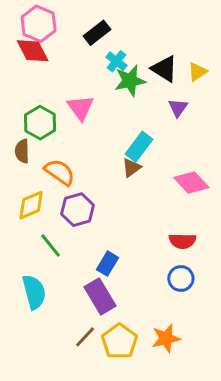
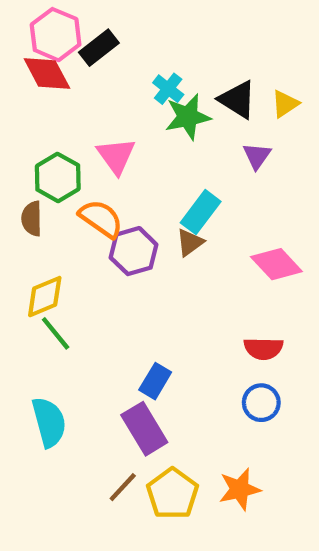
black rectangle: (97, 33) -> (99, 48), moved
orange semicircle: (60, 172) -> (101, 219), moved
purple hexagon: (78, 210) -> (134, 251), moved
green line: (51, 246) -> (56, 333), moved

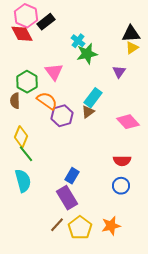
black triangle: (237, 100) -> (131, 34), moved, turned -36
yellow diamond: (45, 297) -> (21, 137), turned -45
cyan semicircle: (49, 422) -> (23, 181), moved

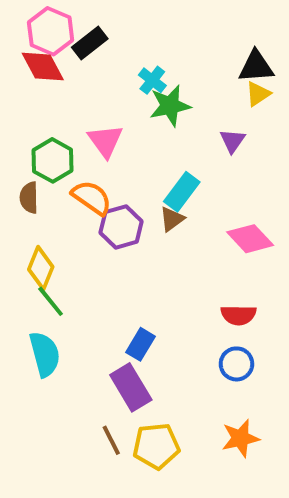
brown line: (57, 225) -> (111, 440), turned -70
orange star: (111, 226) -> (240, 438), moved
yellow pentagon: (80, 228) -> (156, 446), turned 30

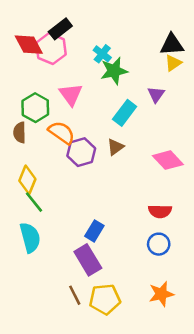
pink hexagon: (51, 31) -> (51, 49), moved
cyan rectangle: (182, 192) -> (125, 113), moved

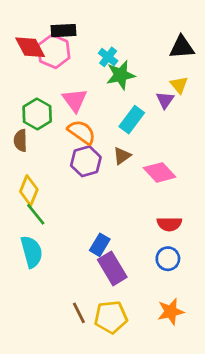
black rectangle: (60, 29) -> (64, 31), turned 35
yellow triangle: (173, 63) -> (179, 85), moved, turned -36
orange semicircle: (62, 133) -> (82, 132), moved
pink diamond: (168, 160) -> (160, 172), moved
purple rectangle: (88, 260) -> (112, 268), moved

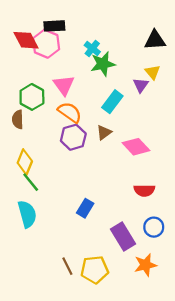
blue circle: (168, 259) -> (154, 227), moved
purple rectangle: (112, 268) -> (123, 237), moved

